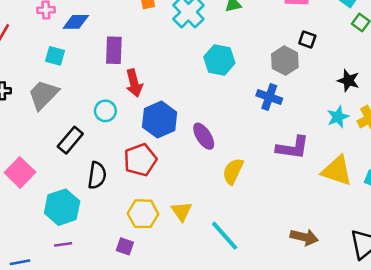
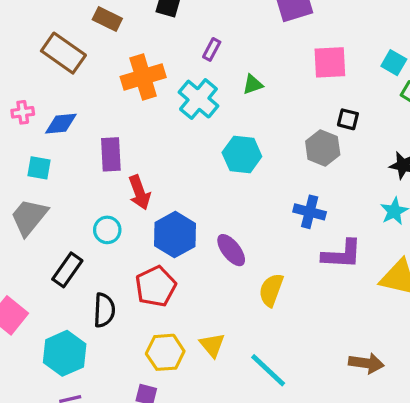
blue cross: (269, 97) -> (310, 212), moved

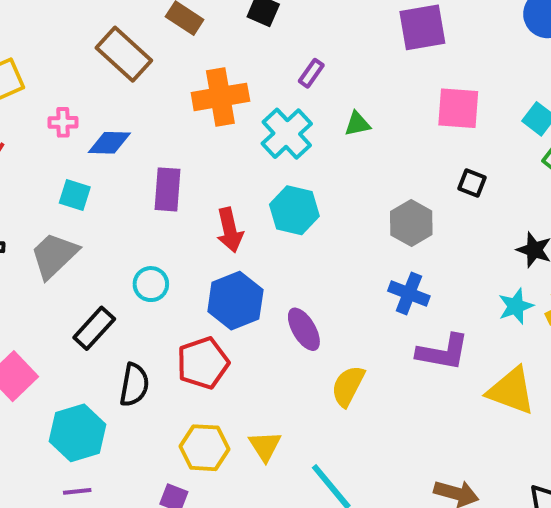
gray hexagon: (323, 148) -> (411, 223), moved
cyan hexagon: (242, 154) -> (294, 210), moved
red arrow: (139, 192) -> (230, 230), moved

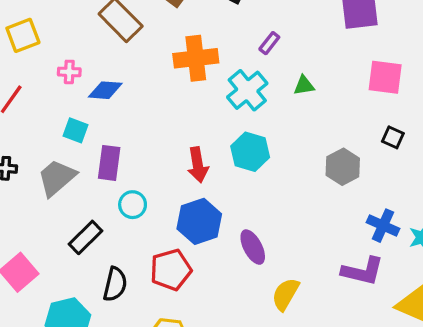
purple rectangle: (168, 189) -> (109, 163), moved
blue cross: (409, 294) -> (383, 226), moved

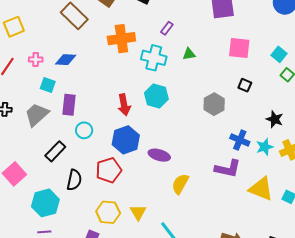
pink cross: (69, 72) -> (36, 60), moved
cyan cross: (247, 90) -> (154, 58), turned -35
purple ellipse: (253, 247) -> (159, 155), turned -45

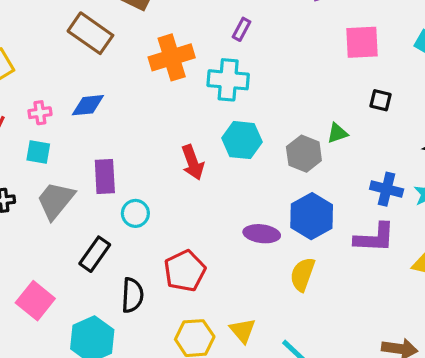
green triangle: (189, 54) -> (337, 133), moved
cyan square: (48, 85) -> (38, 152), moved
gray hexagon: (214, 104) -> (304, 154), moved
blue hexagon: (126, 140) -> (312, 216), moved

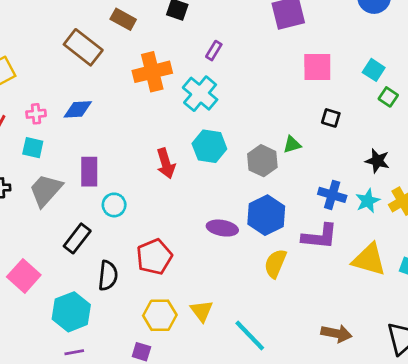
cyan cross: (228, 80) -> (200, 94), turned 32
yellow semicircle: (303, 274) -> (275, 264), moved

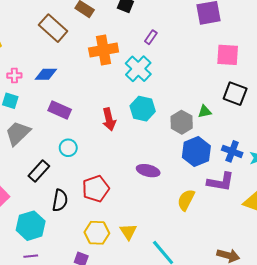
black square: (331, 118) -> (235, 94), size x1.6
purple rectangle: (89, 172) -> (60, 110), moved, turned -70
blue hexagon: (266, 215) -> (196, 152), moved

